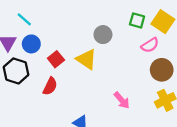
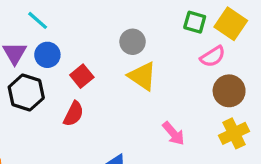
gray circle: (103, 35) -> (133, 42), moved
yellow triangle: (87, 59) -> (142, 76), moved

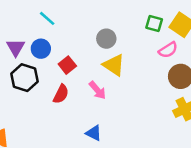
cyan line: (38, 20) -> (47, 18), moved
pink arrow: (173, 133) -> (97, 90), moved

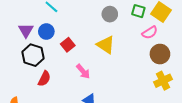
gray circle: (106, 39) -> (110, 14), moved
pink arrow: (97, 90) -> (83, 71), moved
red semicircle: (61, 94) -> (44, 79), moved

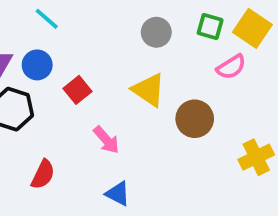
brown circle: (160, 54) -> (195, 119), moved
red semicircle: (44, 79) -> (43, 174), moved

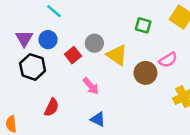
green square: (210, 27) -> (143, 25), moved
gray circle: (156, 32) -> (94, 43), moved
pink semicircle: (231, 67) -> (168, 60), moved

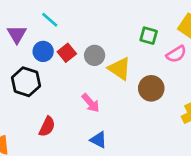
purple triangle: (24, 38) -> (17, 34), moved
red square: (73, 55) -> (67, 53), moved
pink semicircle: (168, 60) -> (176, 54), moved

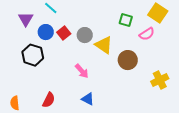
red semicircle: (47, 127) -> (49, 100), moved

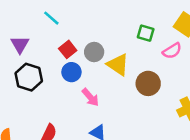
purple triangle: (26, 19) -> (20, 44), moved
blue circle: (46, 32) -> (71, 72), moved

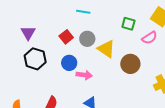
cyan line: (51, 18) -> (83, 12), moved, turned -32
blue circle: (71, 72) -> (69, 63), moved
pink arrow: (90, 97) -> (84, 75), turned -42

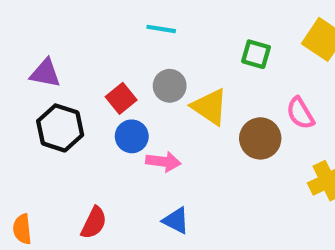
purple triangle: (28, 33) -> (45, 73), turned -49
red square: (66, 37) -> (121, 98), moved
pink semicircle: (149, 38) -> (300, 113), moved, turned 91

